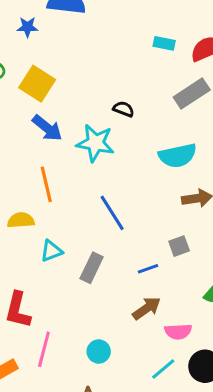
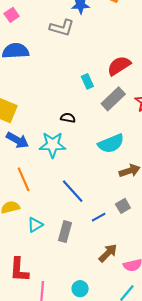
cyan rectangle: (164, 43) -> (87, 81), moved, turned 64
blue line: (148, 269) -> (99, 217), moved

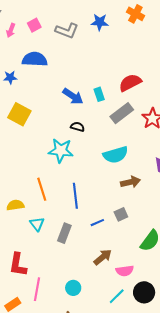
gray L-shape: (62, 28) -> (67, 31), moved
blue arrow: (17, 140) -> (73, 96), moved
orange line: (24, 179) -> (42, 189), moved
blue line: (73, 191) -> (75, 196), turned 30
cyan triangle: (35, 225) -> (37, 224), turned -42

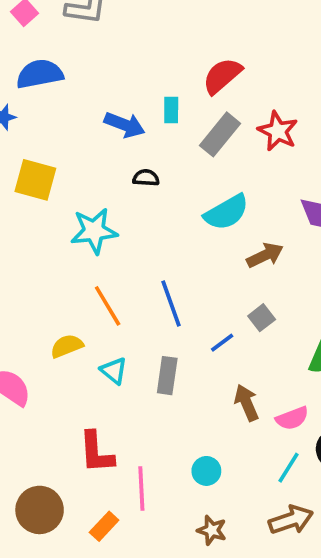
cyan rectangle: (99, 94) -> (171, 110), turned 32
cyan star: (61, 151) -> (94, 231), moved
brown arrow: (103, 257) -> (247, 403), turned -60

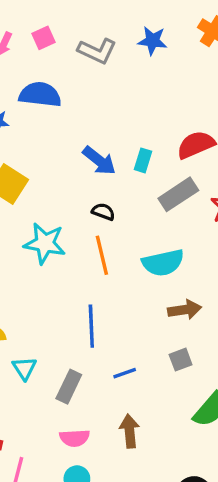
orange line: (108, 306) -> (102, 255), moved
gray square: (262, 318) -> (181, 360), moved
pink semicircle: (292, 418) -> (75, 438), moved

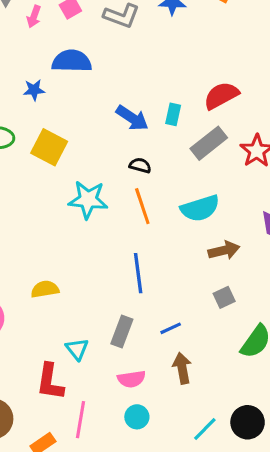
cyan triangle: (24, 368) -> (77, 349), moved
blue line: (125, 373) -> (171, 328), moved

